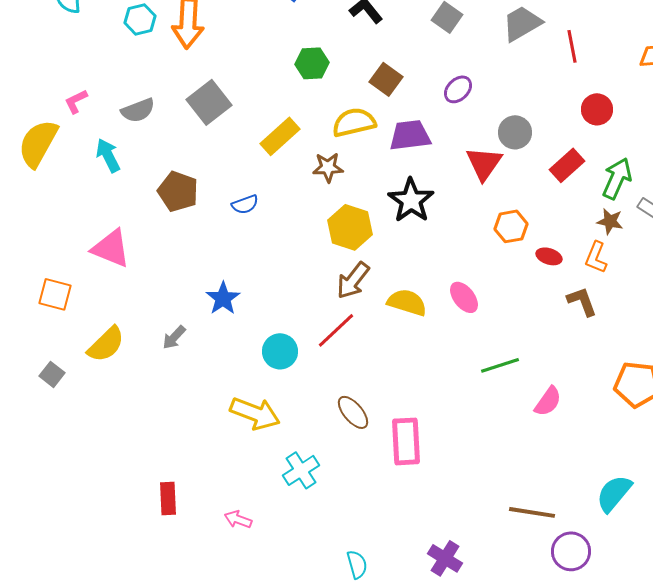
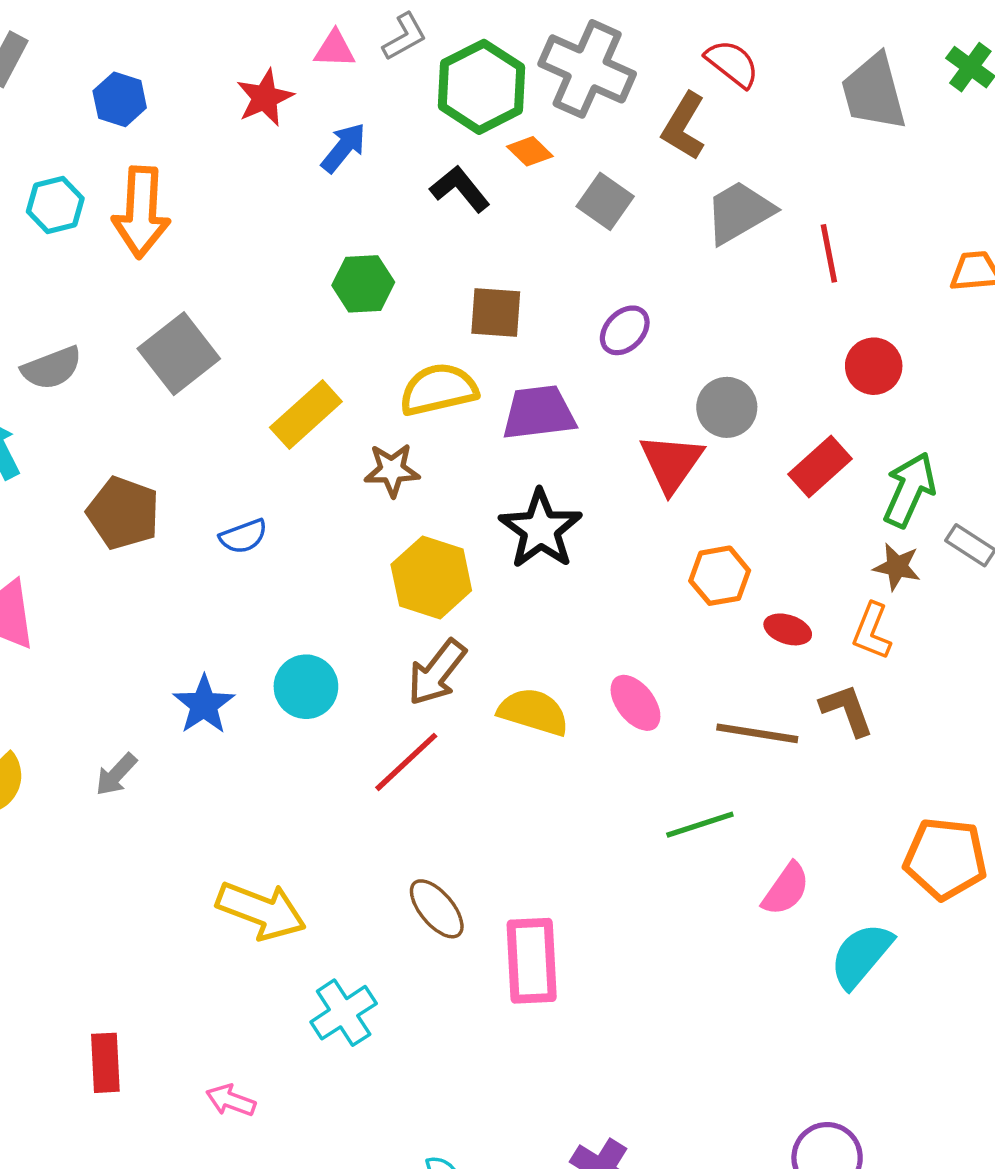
brown square: (386, 79) -> (496, 312), turned -32
cyan circle: (280, 351) -> (306, 687), moved
cyan semicircle: (614, 493) -> (861, 955), moved
brown line: (532, 512) -> (757, 733), moved

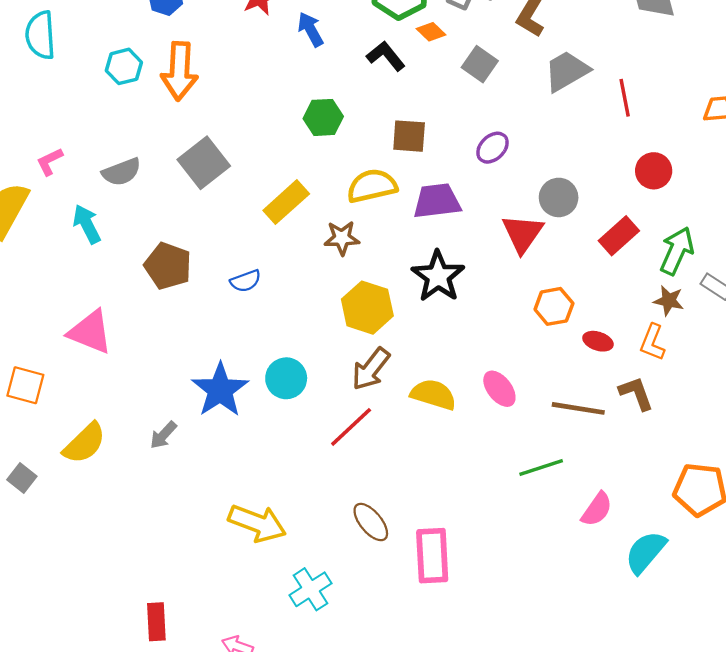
blue arrow: (344, 148) -> (310, 29), turned -68
blue star: (204, 705) -> (220, 390), size x1.4

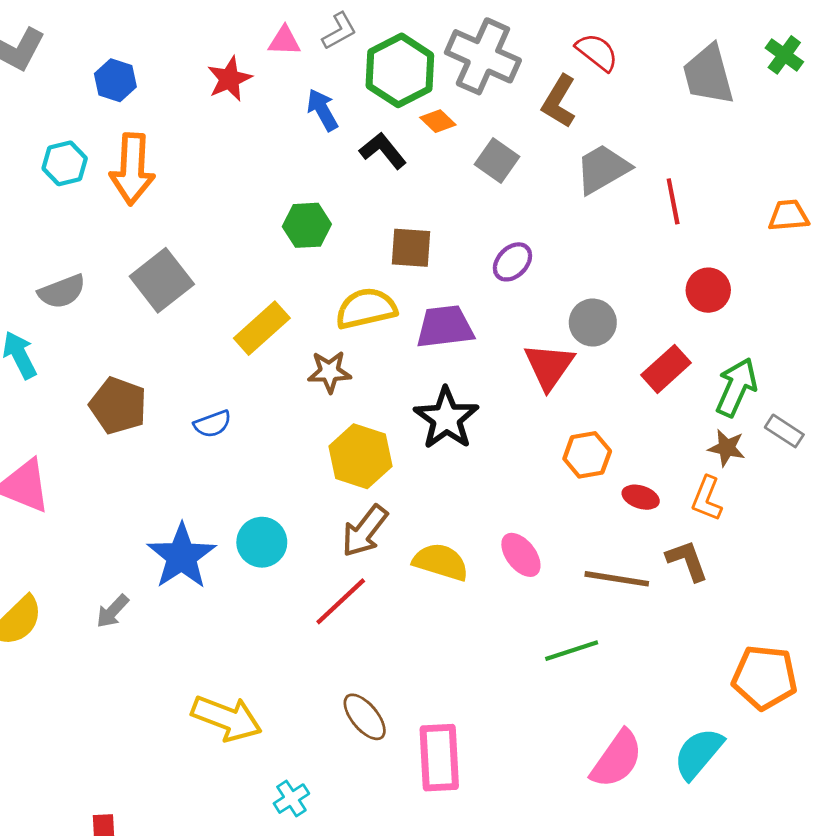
blue arrow: (310, 29) -> (322, 110), moved
pink semicircle: (597, 509) -> (617, 759), moved, size x1.4
cyan cross: (310, 589) -> (291, 799), size x0.7

